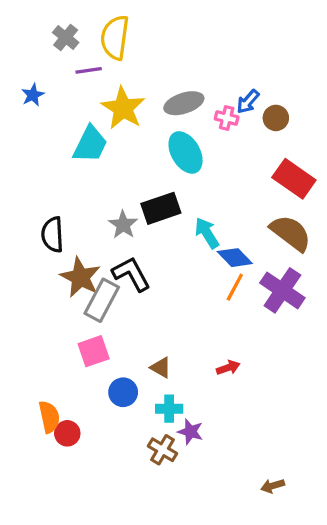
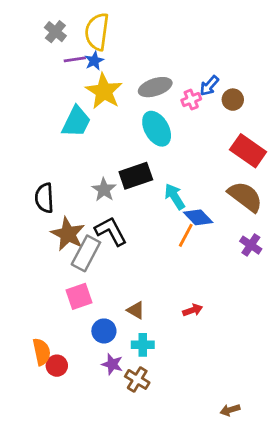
blue star: (33, 95) -> (94, 61), moved
pink cross: (227, 118) -> (191, 100), turned -36
orange line: (235, 287) -> (186, 235), moved
purple cross: (282, 290) -> (251, 245), moved, size x0.6
purple star: (190, 432) -> (112, 364), moved

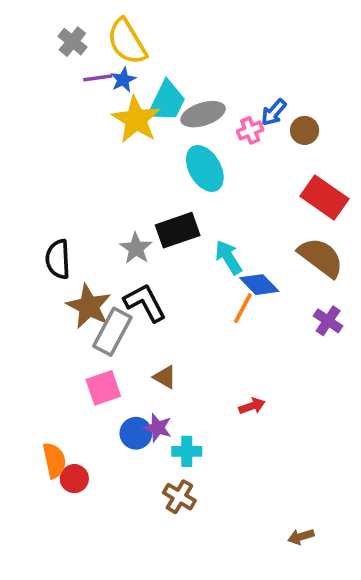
yellow semicircle: (97, 32) -> (127, 42), turned -39
cyan trapezoid: (76, 122) -> (167, 101), moved
brown triangle: (136, 310) -> (165, 377), moved
purple star: (112, 364) -> (158, 428), moved

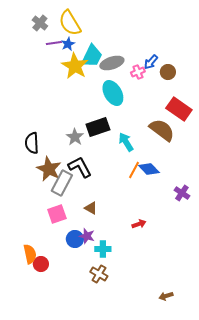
brown semicircle: (321, 257) -> (162, 130), moved
blue diamond: (259, 285) -> (149, 169), moved
purple cross: (328, 321) -> (182, 193), moved

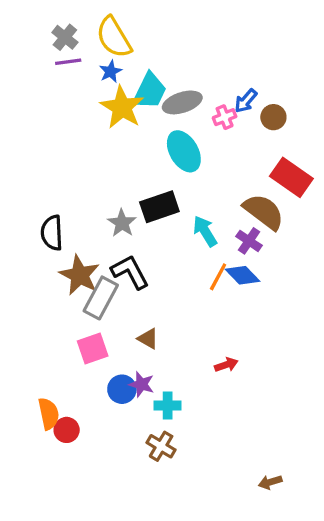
purple line: (54, 43) -> (68, 62), moved
purple cross: (182, 193) -> (249, 241), moved

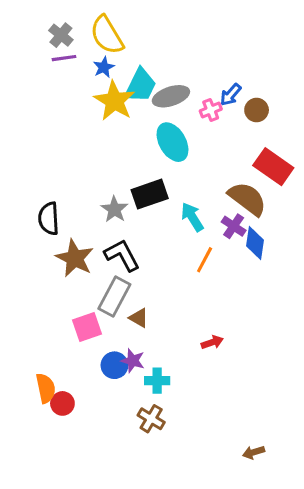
blue diamond: (242, 275) -> (255, 243), moved, turned 52
gray rectangle: (101, 298) -> (114, 296), moved

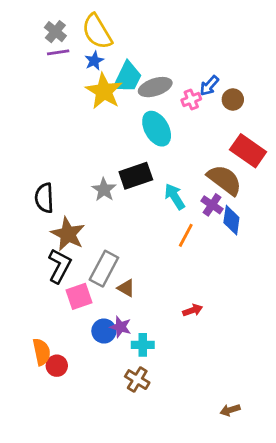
black L-shape: (122, 255) -> (60, 266), moved, turned 56

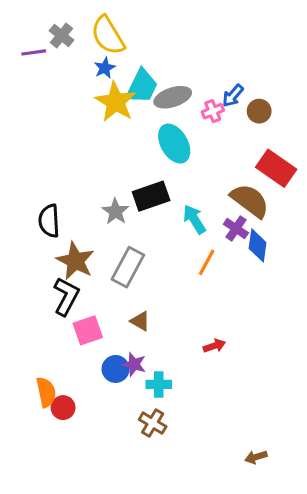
purple line: (58, 52) -> (34, 52), moved
gray rectangle: (104, 269) -> (128, 267), moved

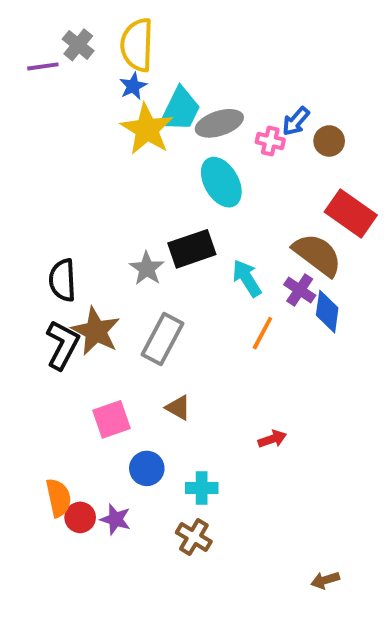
yellow semicircle: (108, 35) -> (137, 45), turned 33
pink cross: (213, 111) -> (270, 141), turned 35
black L-shape: (66, 296) -> (62, 345), moved
purple star: (134, 364) -> (115, 519), moved

